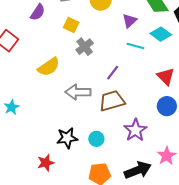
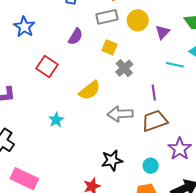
purple triangle: (130, 21) -> (163, 32), moved
purple line: (113, 73) -> (154, 93), turned -42
cyan star: (11, 107) -> (56, 120), moved
cyan circle: (96, 139) -> (151, 166), moved

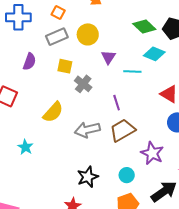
purple triangle: (163, 32) -> (108, 57), moved

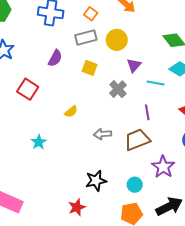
gray cross: (83, 84) -> (118, 89), moved
purple line: (117, 103) -> (147, 112), moved
yellow semicircle: (53, 112) -> (71, 112), size x0.6
gray arrow: (87, 130) -> (102, 134), size x0.7

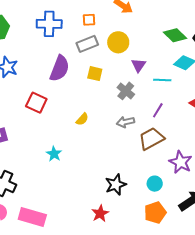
orange square: (91, 14) -> (89, 20), turned -32
purple semicircle: (55, 58) -> (60, 68), size x1.5
purple line: (147, 112) -> (158, 110), turned 49
gray arrow: (102, 134) -> (125, 122), moved

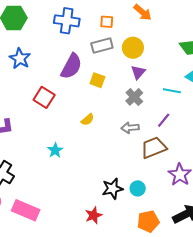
purple triangle: (138, 65) -> (138, 72), moved
yellow square: (95, 74) -> (97, 80), moved
cyan circle: (155, 184) -> (138, 188), moved

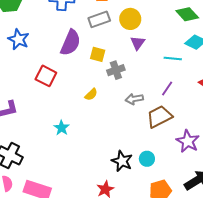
gray cross: (134, 97) -> (116, 70), moved, turned 30
black star: (113, 189) -> (122, 161), turned -30

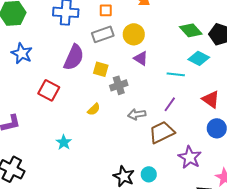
purple triangle: (138, 43) -> (141, 58), turned -35

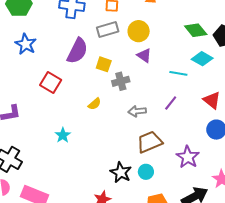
brown trapezoid: (162, 132) -> (150, 142), moved

